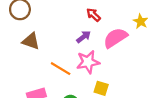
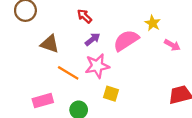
red arrow: (93, 15) -> (84, 16), moved
brown triangle: (31, 41) -> (50, 44), moved

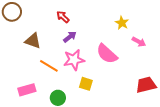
pink semicircle: (126, 40) -> (107, 54), moved, turned -105

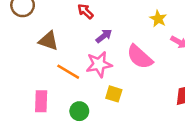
purple arrow: (70, 37) -> (104, 36), moved
pink rectangle: (27, 90) -> (41, 101), turned -72

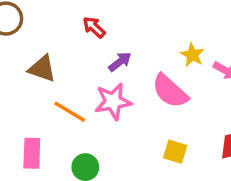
yellow star: (158, 19) -> (192, 55), moved
yellow square: (114, 94) -> (175, 152), moved

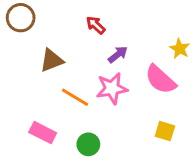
brown triangle: (42, 69) -> (52, 60), turned -40
pink rectangle: (32, 153) -> (43, 133), turned -65

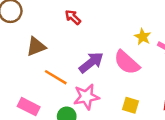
purple arrow: (118, 54) -> (91, 62), moved, size x1.5
pink star: (112, 88) -> (86, 97), moved

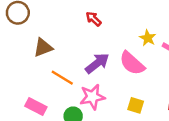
red arrow: (73, 17) -> (94, 19), moved

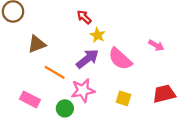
yellow star: (148, 38) -> (98, 35), moved

